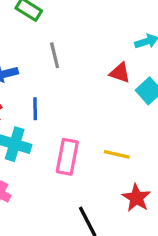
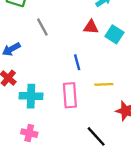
blue line: (35, 109) -> (77, 62), moved

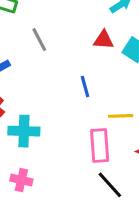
pink rectangle: (70, 95) -> (100, 146), moved

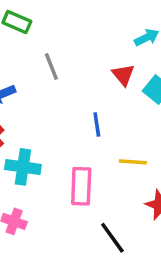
red triangle: (104, 40) -> (123, 75), turned 40
pink rectangle: (100, 146) -> (81, 186), moved

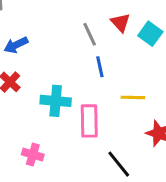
gray line: (51, 66) -> (90, 34), moved
cyan cross: (23, 167) -> (56, 101), moved

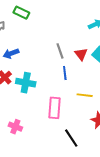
red triangle: (120, 23) -> (81, 54), moved
cyan cross: (56, 101) -> (26, 83), moved

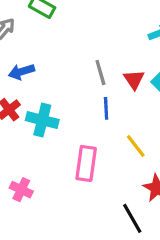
yellow line: (85, 95) -> (136, 146), turned 42
black line: (71, 138) -> (132, 218), moved

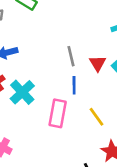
cyan cross: (42, 120) -> (22, 92), turned 30
pink rectangle: (86, 163) -> (58, 113), moved

